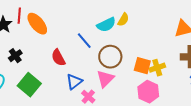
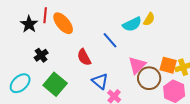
brown circle: (110, 57) -> (149, 78), moved
pink triangle: (105, 79) -> (137, 65), moved
blue triangle: (74, 82) -> (100, 81), turned -42

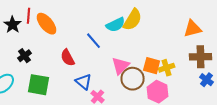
yellow semicircle: (149, 19) -> (133, 20), size x1.6
green square: (55, 84) -> (39, 85), turned -30

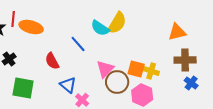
orange ellipse: (47, 24) -> (31, 27), turned -35
cyan semicircle: (116, 25) -> (100, 28), turned 60
yellow cross: (167, 68) -> (151, 71), turned 35

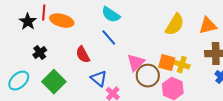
yellow semicircle: (117, 23) -> (175, 25), moved
cyan semicircle: (100, 28) -> (111, 15), moved
green square: (23, 88) -> (54, 82), turned 35

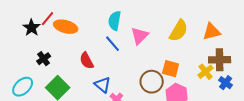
red line: (44, 13) -> (48, 19), turned 35
cyan semicircle: (111, 15) -> (115, 21), turned 66
pink triangle: (136, 63) -> (140, 36), moved
yellow cross: (182, 65) -> (206, 72), moved, turned 35

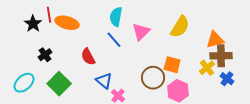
red line: (48, 19) -> (49, 15), turned -49
orange triangle: (212, 32) -> (215, 40), moved

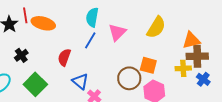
blue line: (114, 40) -> (90, 40), turned 72
red semicircle: (88, 57) -> (64, 57), turned 48
yellow cross: (207, 68) -> (183, 68), turned 35

